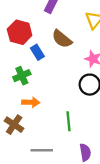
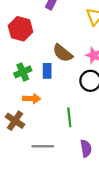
brown semicircle: (62, 39) -> (63, 53), moved
blue rectangle: (37, 52) -> (47, 71), moved, turned 32

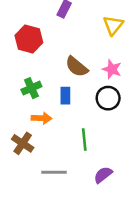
blue rectangle: (47, 71) -> (65, 96), moved
purple semicircle: (86, 148) -> (103, 175), turned -119

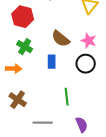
green cross: (31, 88) -> (25, 47), moved, turned -35
orange arrow: (41, 118) -> (14, 69), moved
purple semicircle: (103, 175) -> (82, 125), turned 105

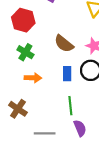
blue rectangle: (52, 62) -> (67, 74), moved
orange arrow: (14, 69) -> (33, 78), moved
purple semicircle: (82, 125) -> (80, 128), moved

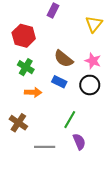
blue rectangle: (67, 74) -> (59, 82), moved, turned -64
green line: (70, 106) -> (70, 120), turned 36

